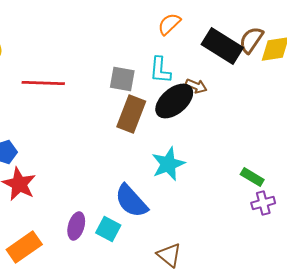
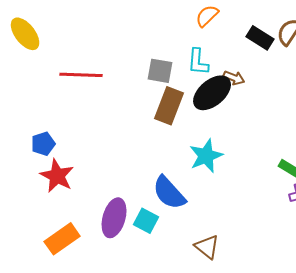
black rectangle: (222, 46) -> (260, 38), size x0.7
purple ellipse: (76, 226) -> (114, 218), size x1.4

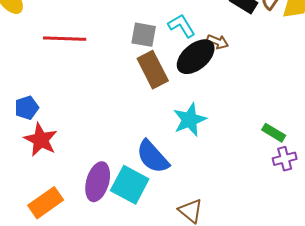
cyan L-shape: (198, 62) -> (182, 26), turned 144
brown rectangle: (169, 106) -> (153, 70), turned -48
cyan square: (146, 221) -> (130, 185), size x1.5

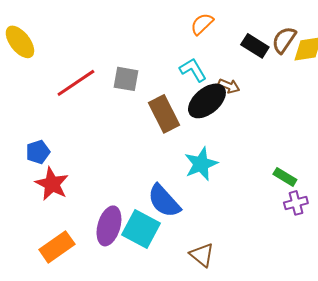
gray square: (144, 35) -> (126, 79), moved
red line: (65, 39) -> (76, 83), turned -36

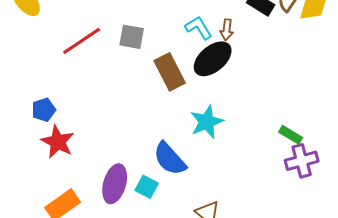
brown arrow: (229, 86) -> (227, 30), moved, turned 75
purple cross: (296, 203) -> (302, 161), size x1.4
cyan square: (141, 229) -> (147, 187), size x0.6

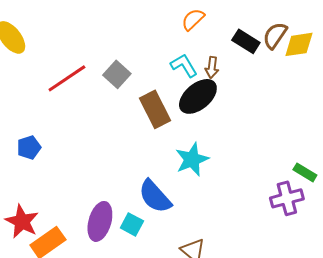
gray square: (132, 37) -> (117, 74), turned 32
green rectangle: (291, 135) -> (305, 172), moved
red star: (58, 142) -> (22, 221), moved

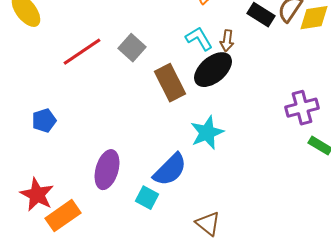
blue semicircle: (155, 196) -> (170, 170), turned -93
purple cross: (287, 198) -> (302, 108), moved
purple ellipse: (100, 221) -> (107, 170), moved

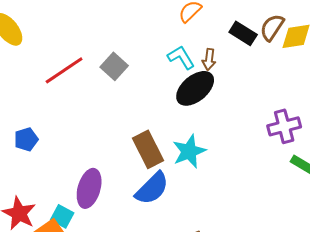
brown rectangle: (170, 83) -> (148, 149), moved
cyan square: (147, 198) -> (62, 216), moved

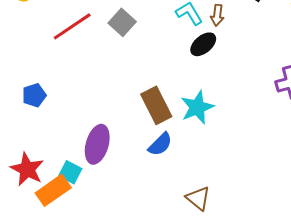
black ellipse: (195, 88) -> (203, 44), size x0.7
blue semicircle: (152, 188) -> (160, 144), size x0.7

